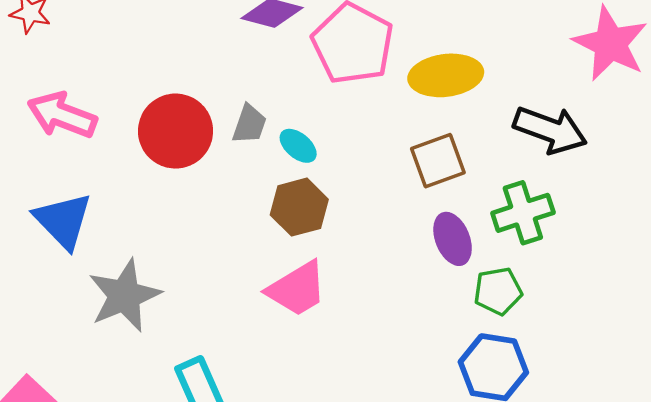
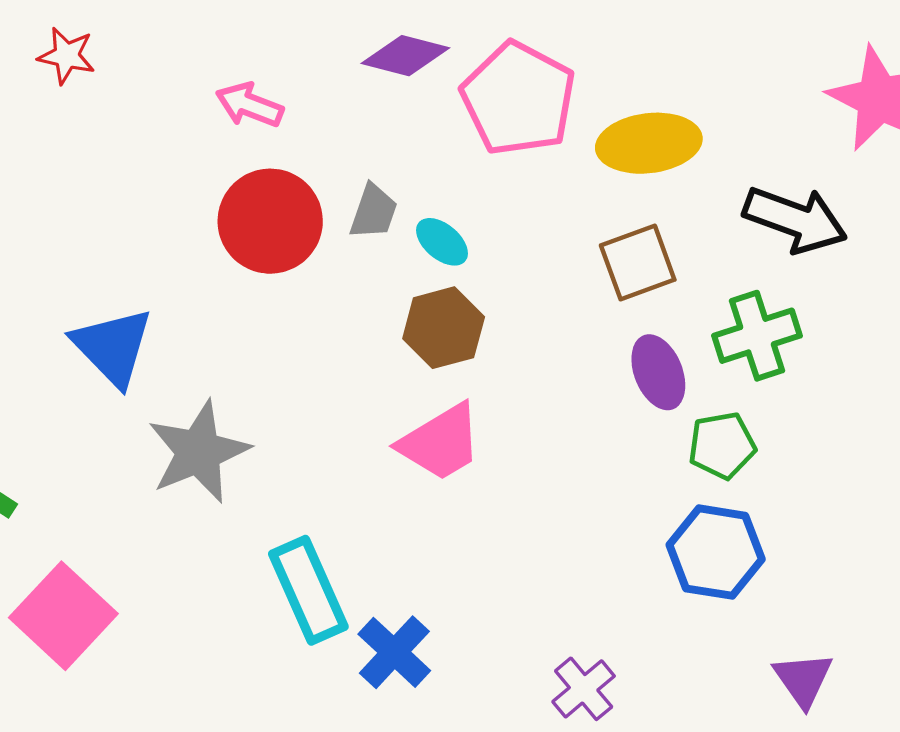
pink arrow: (62, 115) -> (249, 105), moved, size x0.7

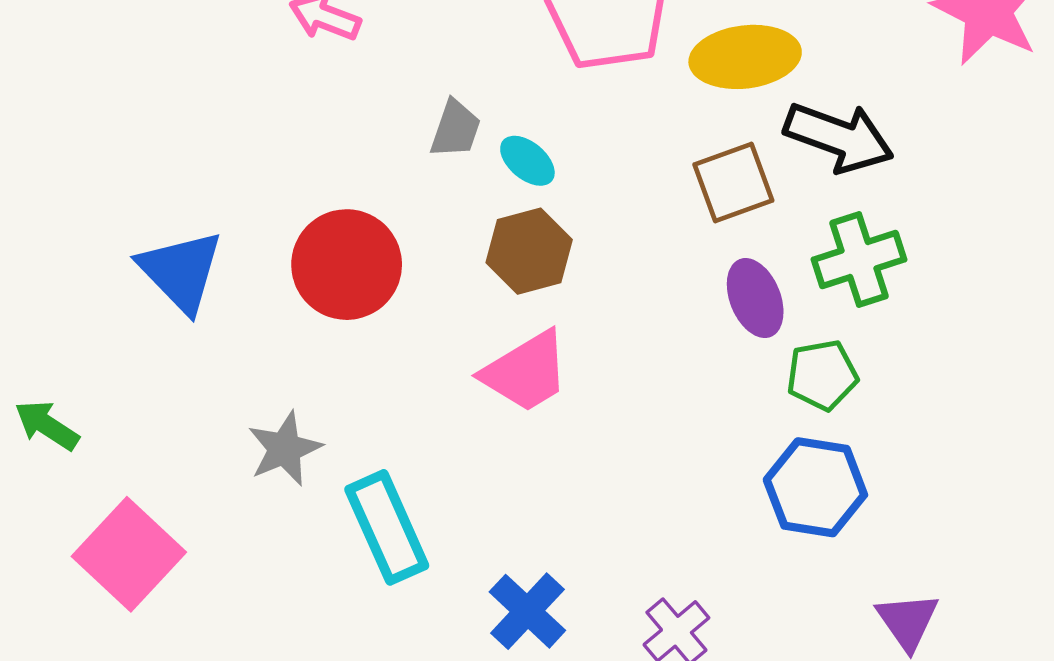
black arrow: (795, 220) -> (839, 137), moved
red circle: (270, 221) -> (347, 265), moved
gray star: (199, 452) -> (285, 449), moved, size x0.7
blue cross: (394, 652) -> (527, 611), moved

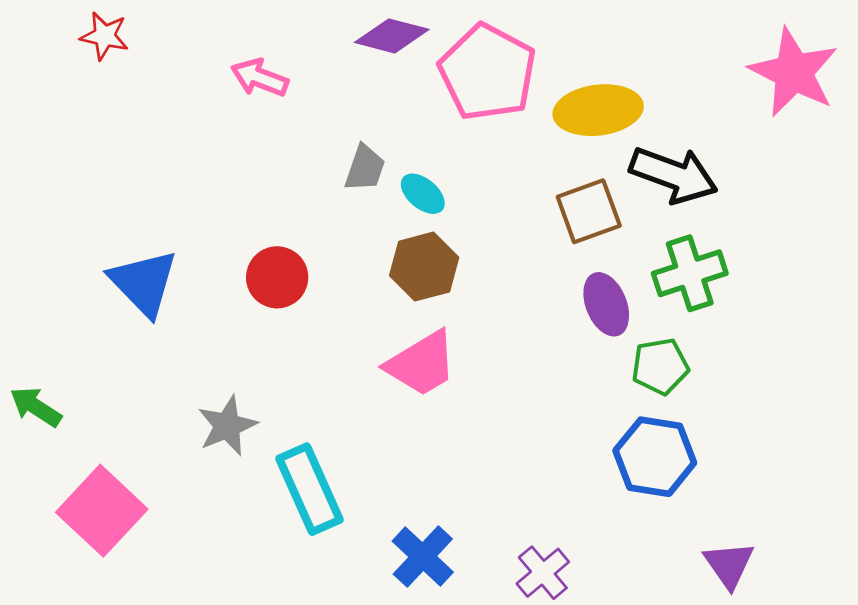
red circle: (347, 265) -> (277, 277), size x0.7

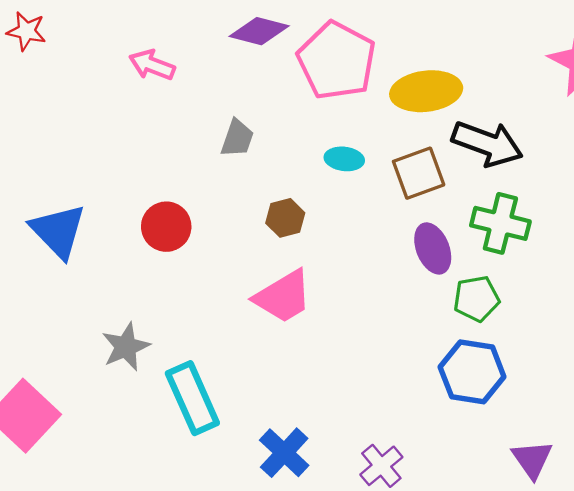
cyan ellipse: (423, 194) -> (344, 159), moved, turned -33
brown hexagon: (424, 267) -> (285, 218), size x0.7
green cross: (690, 273) -> (500, 223), turned 32

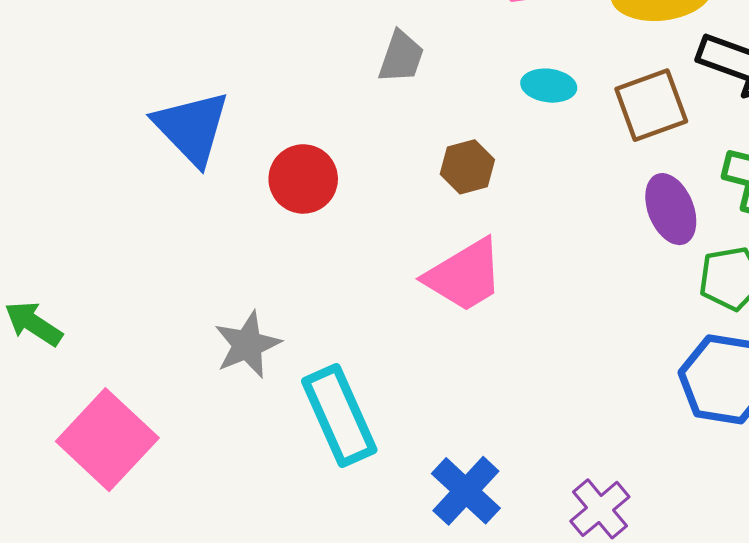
blue triangle: (58, 231) -> (192, 128), moved

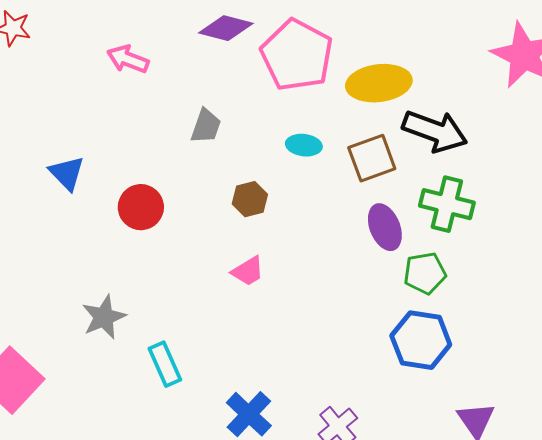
blue triangle: (192, 128) -> (67, 173), size x0.7
pink trapezoid: (464, 275) -> (248, 271), size x0.6
cyan rectangle: (339, 415) -> (165, 364), size x0.7

